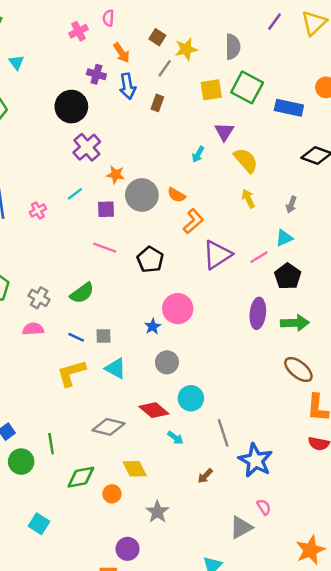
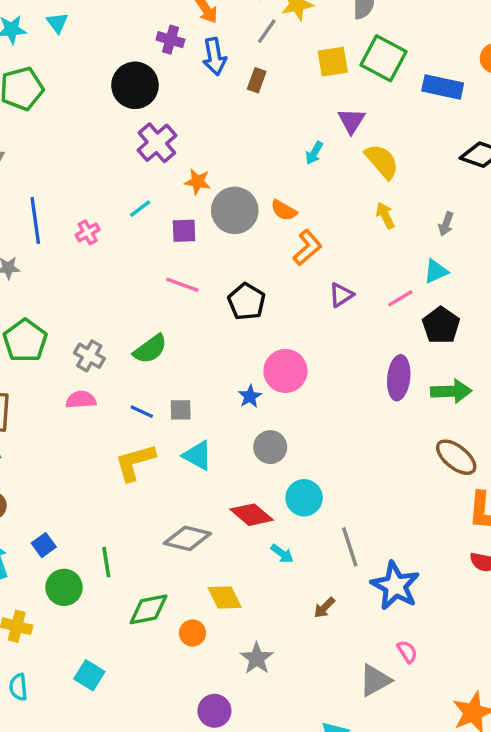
purple triangle: (217, 255) -> (341, 295), size x0.6

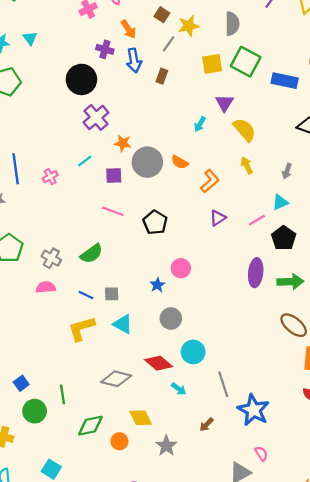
orange L-shape: (307, 248) -> (210, 181), moved
pink circle: (285, 371) -> (181, 268), size x0.7
gray star: (257, 658) -> (166, 446), moved

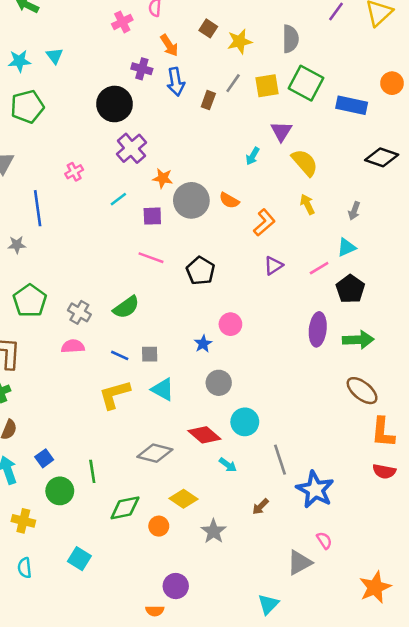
gray line: (169, 44) -> (233, 83), moved
pink cross: (50, 177) -> (74, 172), moved
yellow diamond: (141, 418) -> (184, 499), turned -30

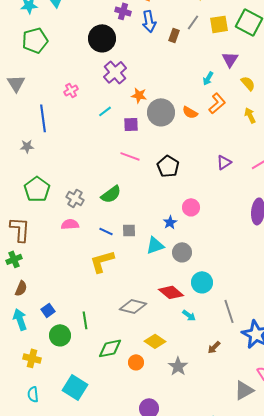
yellow semicircle: (305, 163) -> (248, 83), size x0.7
orange L-shape: (264, 223) -> (217, 103), moved
cyan triangle: (163, 389) -> (155, 245), moved, turned -48
cyan square: (79, 559) -> (75, 387), size x1.4

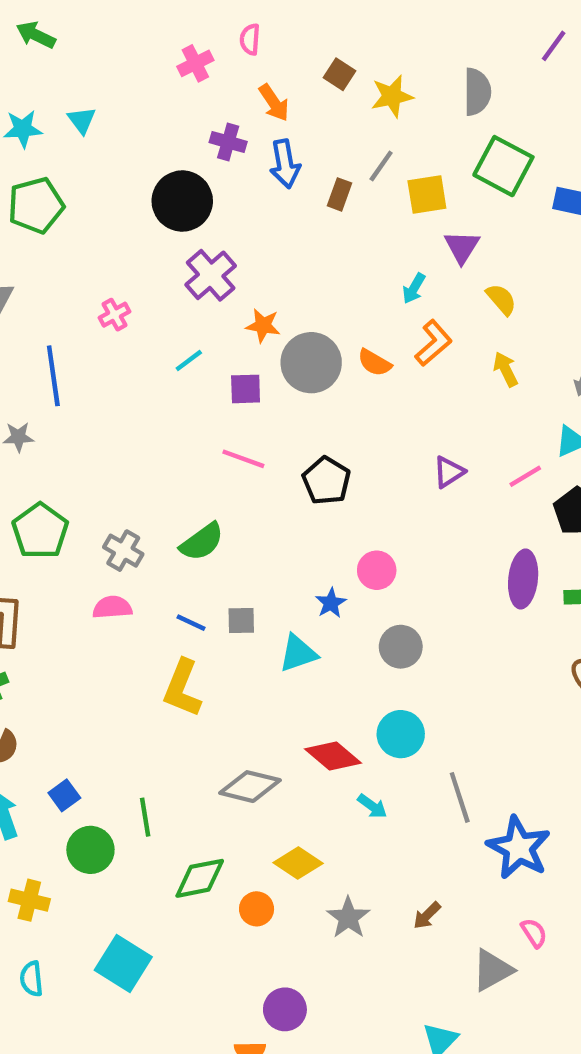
yellow square: (219, 24) -> (427, 194), moved
gray circle: (182, 252) -> (401, 647), moved
yellow L-shape: (102, 261) -> (182, 688), turned -52
brown arrow: (214, 347) -> (427, 915), moved

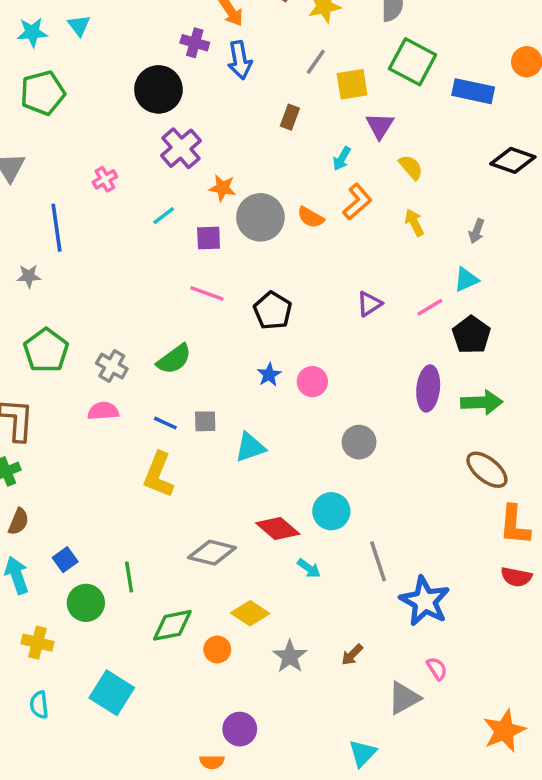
brown rectangle: (340, 194) -> (290, 117), moved
blue star: (331, 603) -> (269, 375), moved
gray circle: (401, 647) -> (359, 442), moved

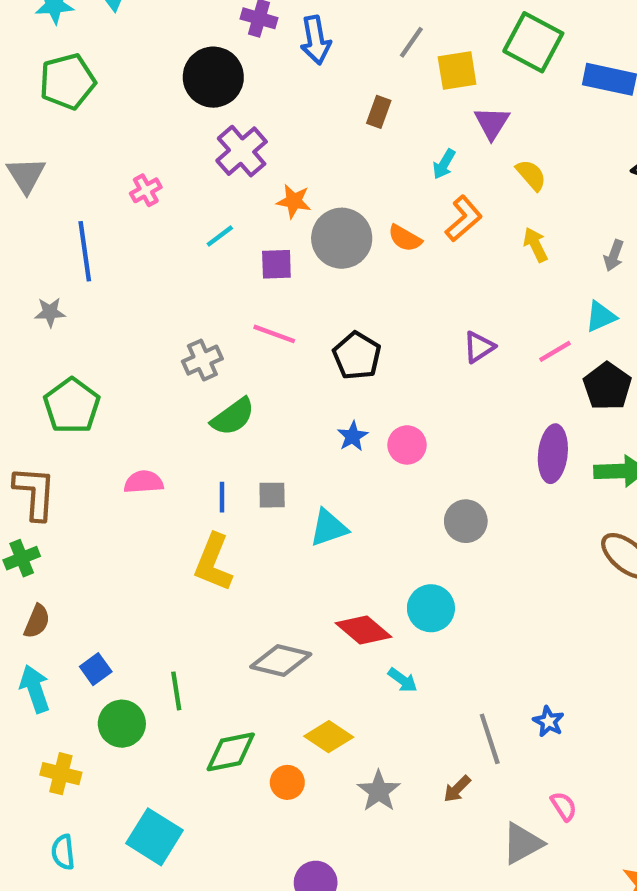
gray cross: (112, 366) -> (202, 360), moved, turned 36
blue line: (165, 423) -> (222, 497), turned 65
gray line: (378, 561) -> (490, 739), moved
blue star: (425, 601) -> (549, 721), size x0.5

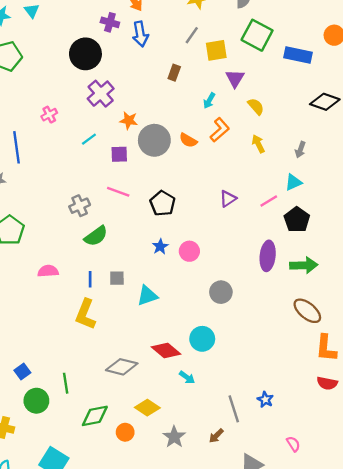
pink semicircle: (564, 806) -> (293, 444), moved

